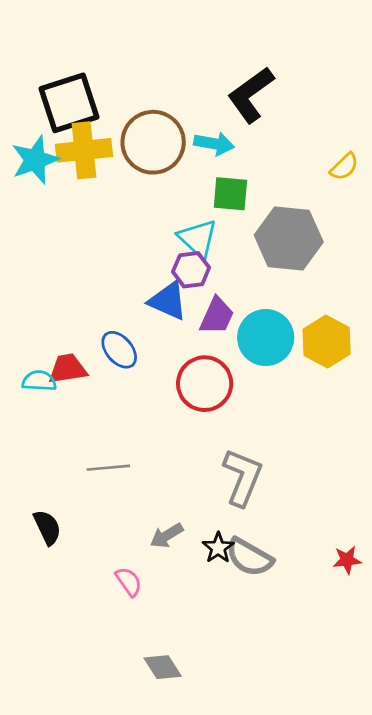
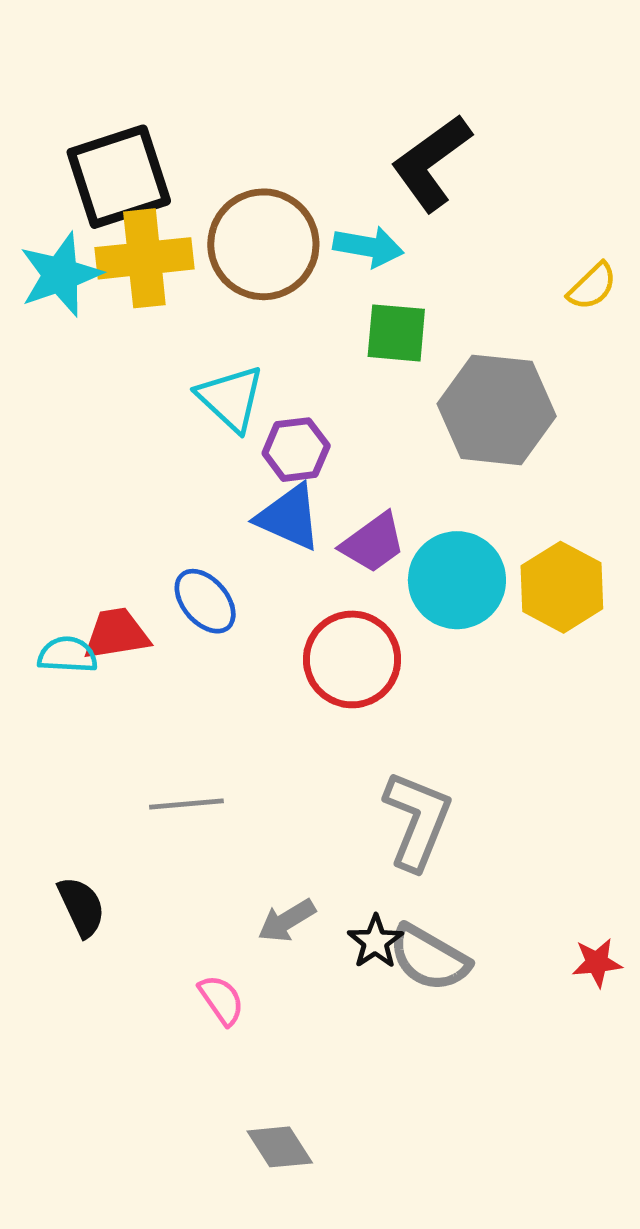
cyan triangle: (198, 239) -> (231, 398), moved
purple hexagon: (191, 270) -> (296, 450), moved
purple trapezoid: (217, 316) -> (373, 543), turned 30

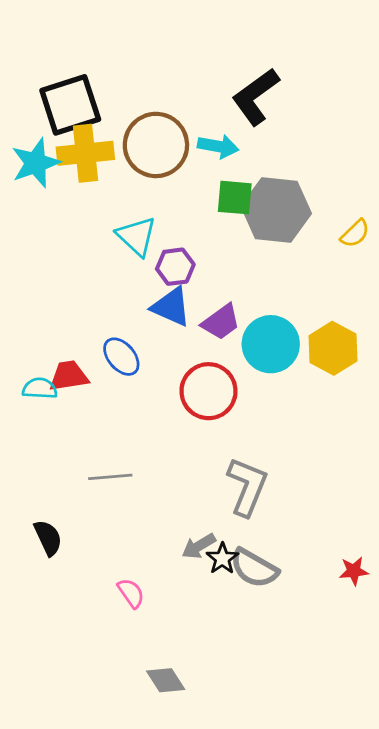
yellow semicircle: (592, 286) -> (355, 233), moved
gray hexagon: (497, 410) -> (276, 210), moved
gray arrow: (287, 921) -> (199, 546), moved

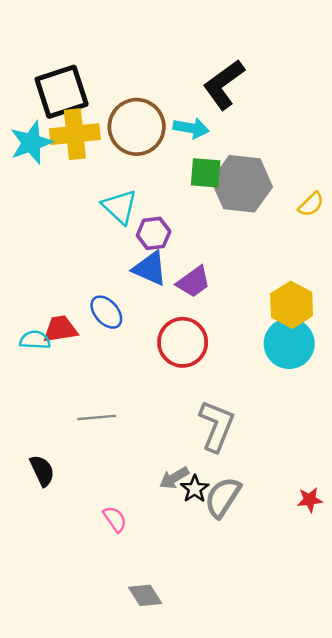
cyan circle: (271, 344) -> (289, 344), moved
gray semicircle: (254, 568) -> (223, 497), turned 93

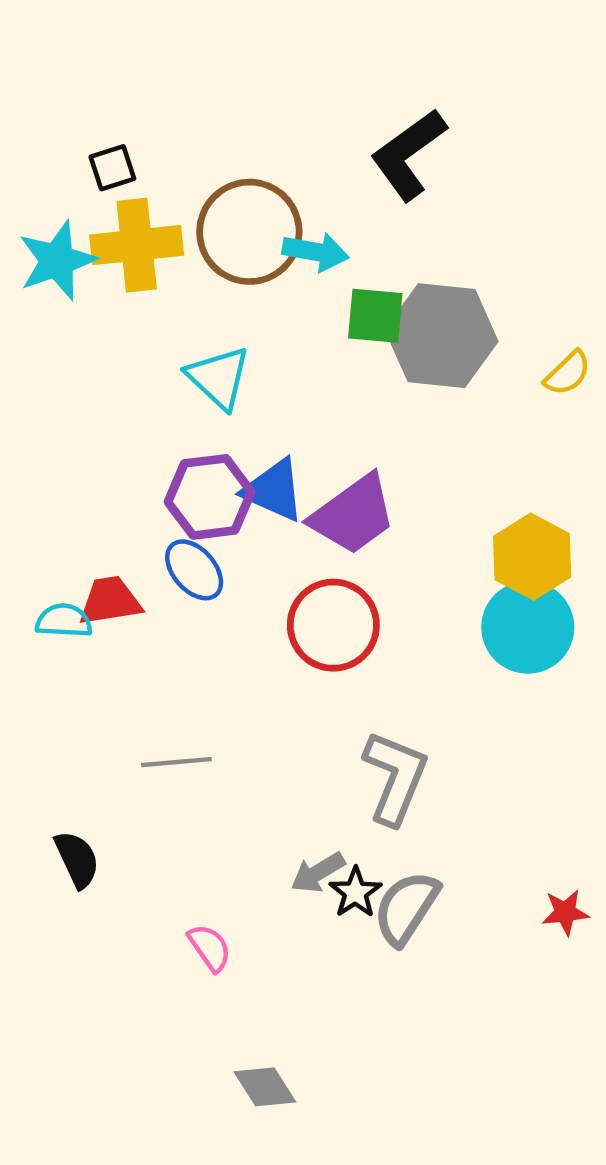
black square: (62, 92) -> (112, 168), size x0.5
cyan arrow: (191, 128) -> (316, 252), moved
purple hexagon: (154, 233) -> (210, 497), moved, size x1.4
purple trapezoid: (194, 282) -> (353, 515), size x1.4

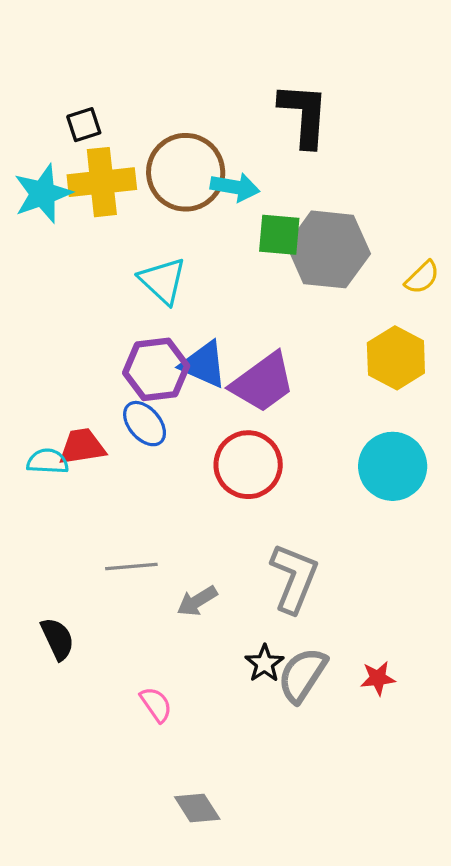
black L-shape: (408, 154) -> (304, 115), turned 130
yellow hexagon: (532, 557) -> (396, 358), moved
gray arrow: (318, 873) -> (197, 601), moved
red star: (565, 912) -> (378, 678), moved

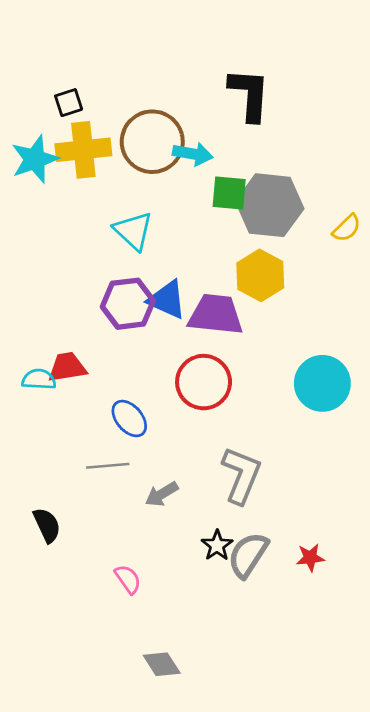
yellow hexagon: (396, 358) -> (260, 275), moved
purple trapezoid: (263, 383) -> (216, 315), turned -138
blue ellipse: (145, 424) -> (129, 418), moved

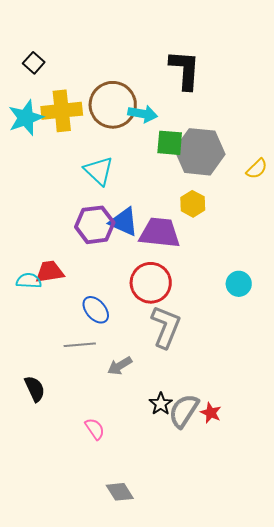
black square: (69, 103) -> (34, 63), moved, turned -30
yellow hexagon: (260, 275) -> (193, 204), size x0.7
cyan circle: (322, 383) -> (239, 284), size x0.6
gray L-shape: (241, 475) -> (166, 327), moved
red star: (310, 558) -> (211, 413), moved, turned 30

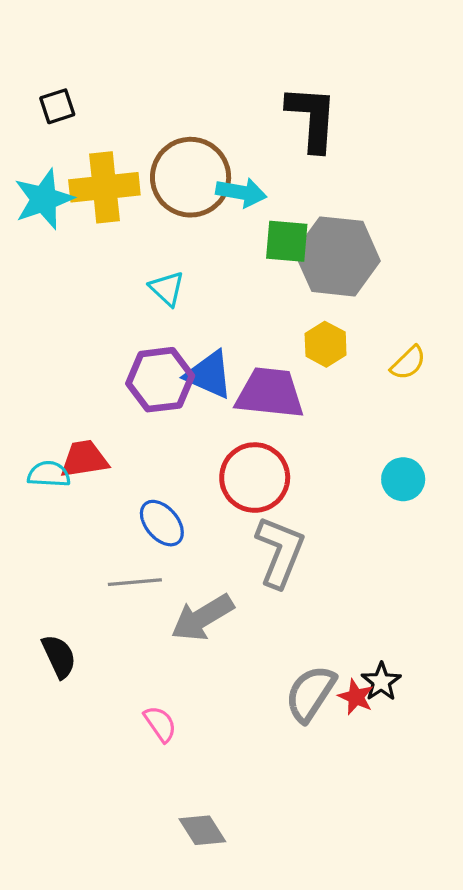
black square: (34, 63) -> (57, 106), turned 30
yellow semicircle: (257, 169) -> (408, 363), moved
cyan triangle: (99, 171) -> (167, 289), size x0.7
gray arrow: (120, 366) -> (202, 618), size x1.5
black star: (161, 404) -> (381, 682), moved

